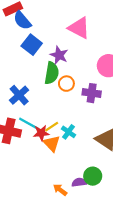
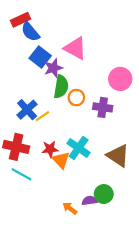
pink triangle: (79, 28) -> (75, 48), moved
purple star: (59, 55) -> (53, 68), moved, turned 30
cyan line: (29, 124) -> (22, 174), moved
yellow line: (52, 127) -> (42, 116), moved
cyan cross: (69, 132) -> (79, 148), size x1.5

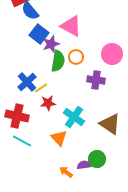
orange circle: (76, 98) -> (76, 57), moved
red star: (50, 149) -> (48, 103), moved
orange triangle: (61, 160) -> (59, 138), moved

